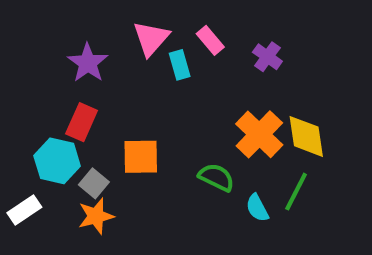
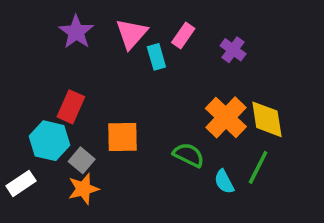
pink rectangle: (210, 40) -> (183, 36), turned 75
purple star: (88, 63) -> (76, 32), moved

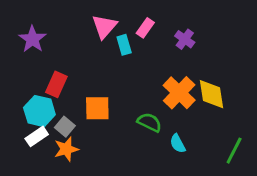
purple star: (76, 32) -> (32, 39), moved
green line: (258, 167) -> (234, 151), moved
white rectangle: (21, 183) -> (37, 136), moved

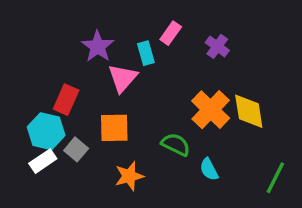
pink triangle: (104, 26) -> (123, 78), moved
purple star: (32, 39) -> (98, 46), moved
orange star: (66, 149) -> (129, 176), moved

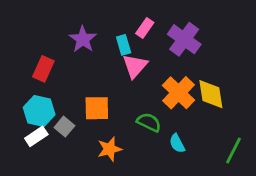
purple cross: (217, 46) -> (184, 39), size x1.6
pink triangle: (123, 78) -> (135, 66), moved
red rectangle: (66, 100) -> (43, 69), moved

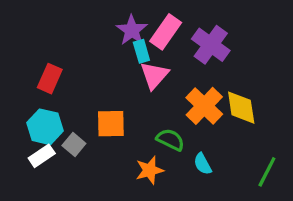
pink rectangle: (145, 28) -> (166, 32), size x1.5
purple star: (83, 39) -> (132, 30), moved
orange star: (110, 149) -> (150, 170), moved

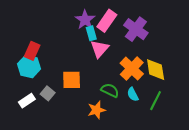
cyan hexagon: (45, 127) -> (29, 66), moved
cyan semicircle: (203, 164) -> (133, 94), moved
green line: (267, 172) -> (156, 101), moved

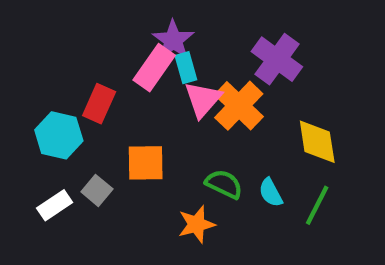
pink rectangle: (107, 21) -> (154, 68), moved
red rectangle: (32, 51) -> (99, 104), moved
orange cross: (132, 68) -> (239, 106), moved

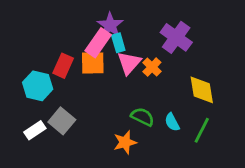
orange cross: (239, 106) -> (152, 67), size x0.6
orange square: (146, 163) -> (93, 63), moved
gray square: (97, 190) -> (62, 121), size x1.4

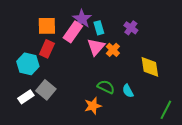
purple cross: (176, 37) -> (131, 28), size x0.6
cyan rectangle: (118, 43) -> (99, 28), moved
orange square: (93, 63) -> (47, 26), moved
green line: (202, 130) -> (166, 110), moved

